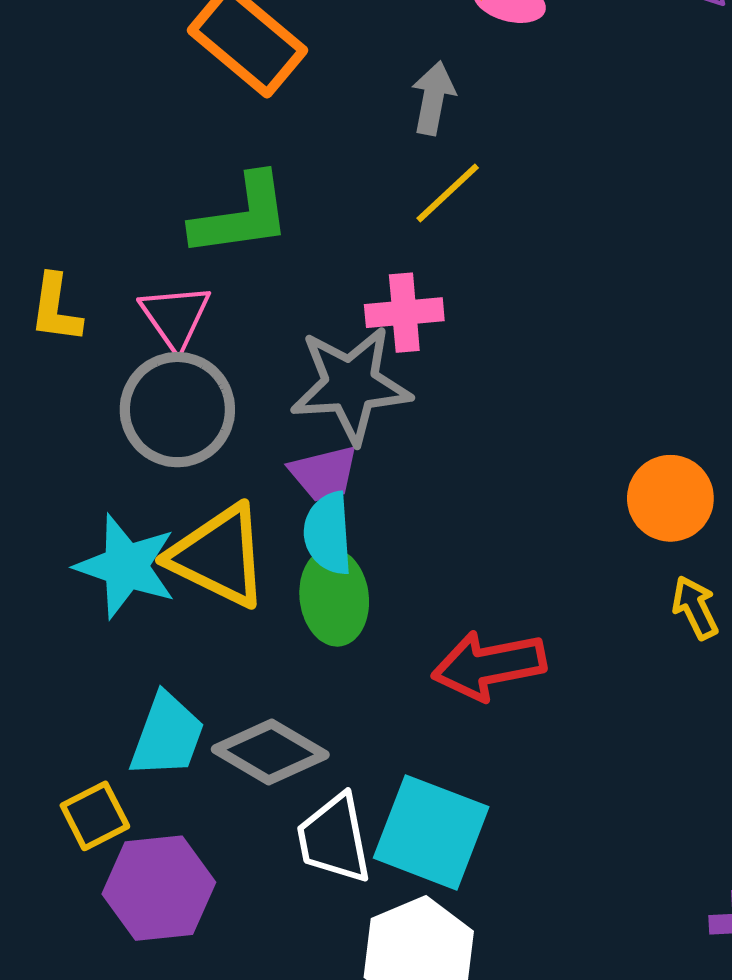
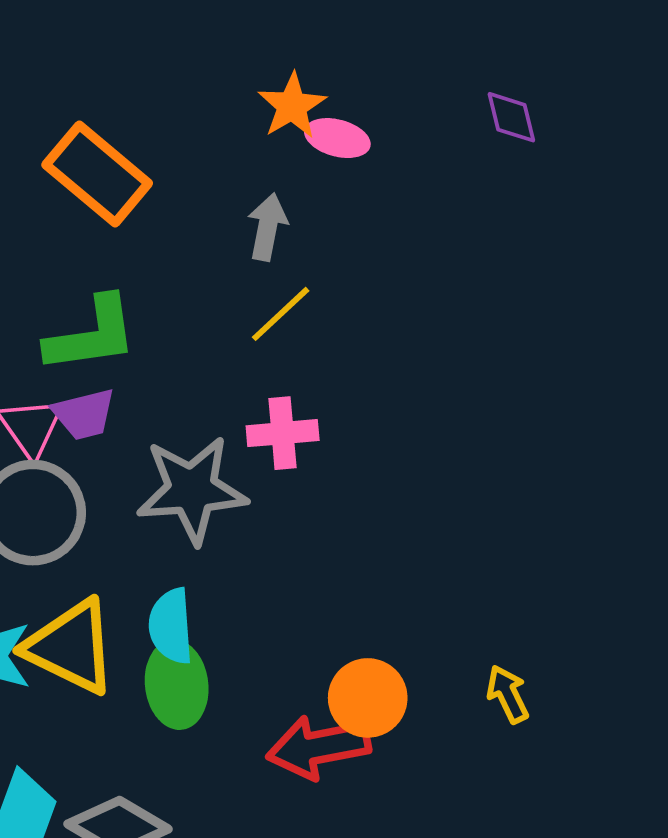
pink cross: (404, 313) -> (283, 433), moved
purple trapezoid: (324, 474) -> (84, 414), moved
orange circle: (670, 498) -> (368, 698), moved

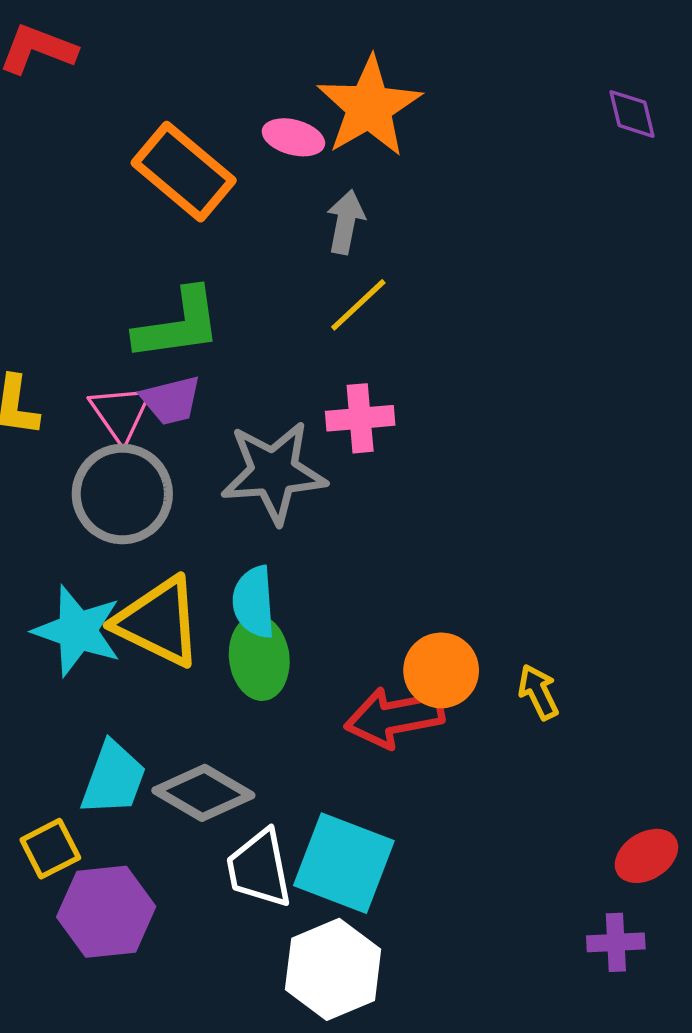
orange star: (292, 106) -> (369, 107), size x1.6
purple diamond: (511, 117) -> (632, 114), moved
pink ellipse: (337, 138) -> (293, 137), moved
yellow arrow: (508, 694) -> (538, 692), moved

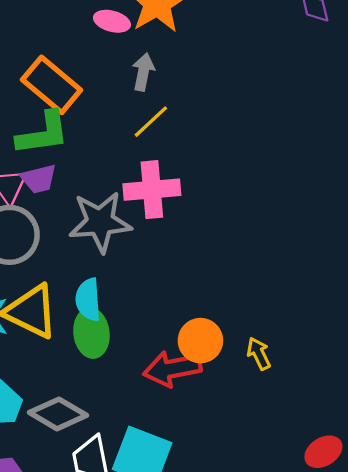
orange rectangle: (184, 172) -> (52, 85), moved
pink cross: (360, 418) -> (152, 190), size x1.4

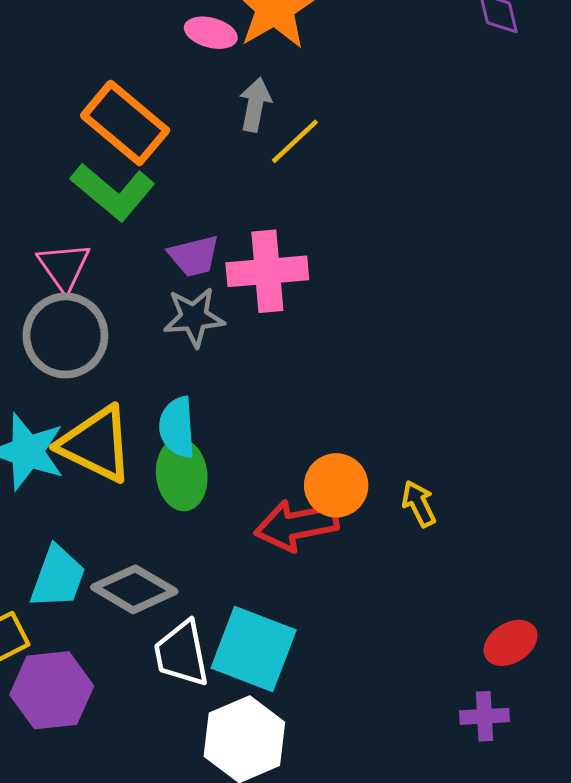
yellow line: (151, 122) -> (295, 141), moved
green L-shape: (43, 133) -> (113, 192), turned 48
purple trapezoid: (39, 179) -> (194, 256), moved
gray star: (100, 222) -> (194, 317), size x0.7

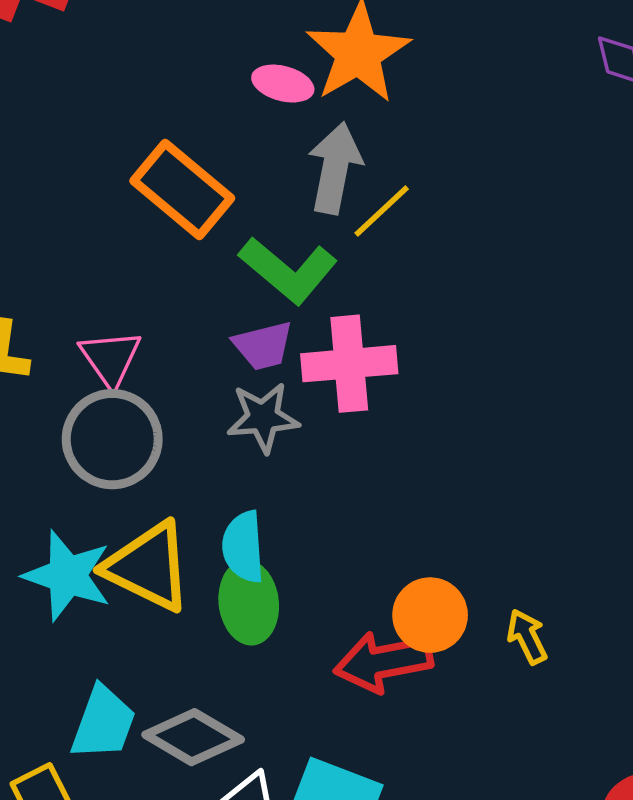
gray arrow: (255, 105) -> (335, 168), size x1.4
green L-shape: (113, 192) -> (288, 270), moved

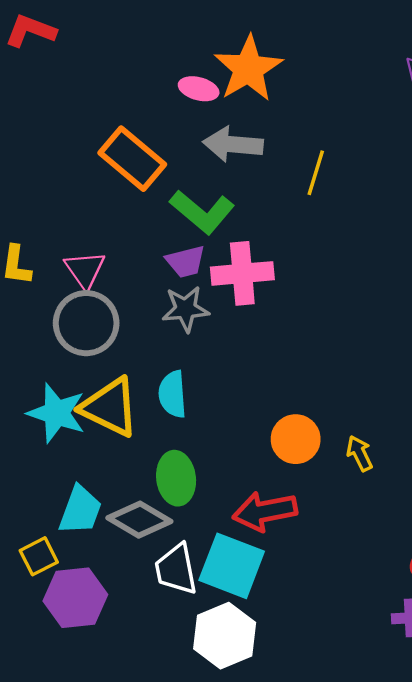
gray arrow: (335, 168) -> (233, 144), turned -96
yellow line: (382, 211) -> (316, 173), moved, turned -30
green ellipse: (249, 603) -> (176, 478), moved
red arrow: (383, 662) -> (265, 511), moved

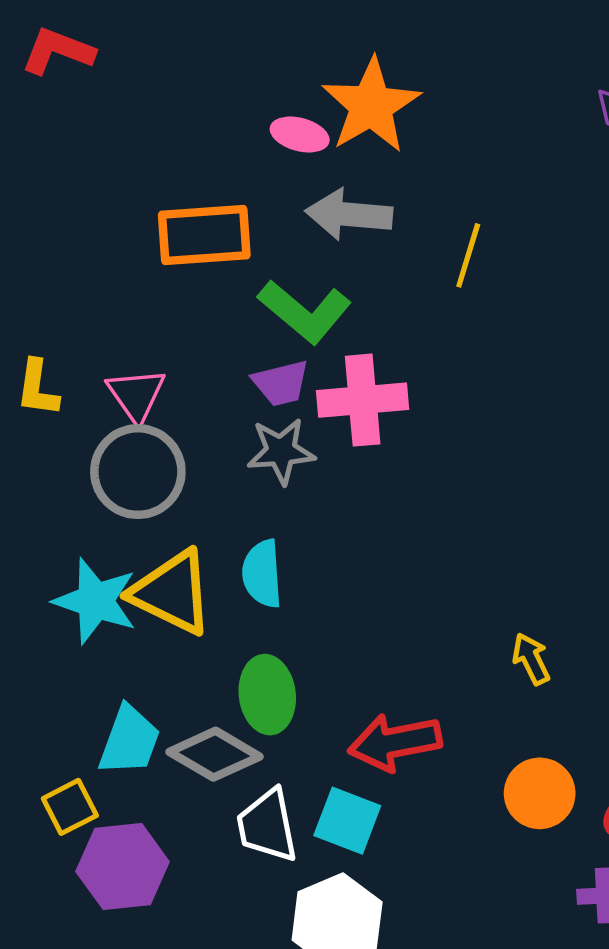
orange rectangle: (132, 159) -> (204, 235), turned -44
orange circle: (296, 439) -> (540, 793), moved
cyan square: (232, 566) -> (347, 821), size x0.7

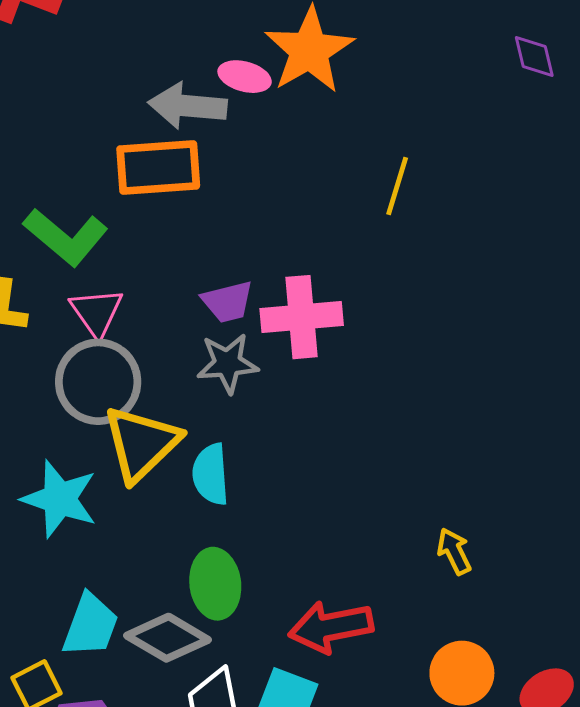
gray arrow: (349, 215) -> (188, 106), moved
green L-shape: (305, 312) -> (66, 237), moved
yellow triangle: (172, 592) -> (141, 443), moved, turned 50

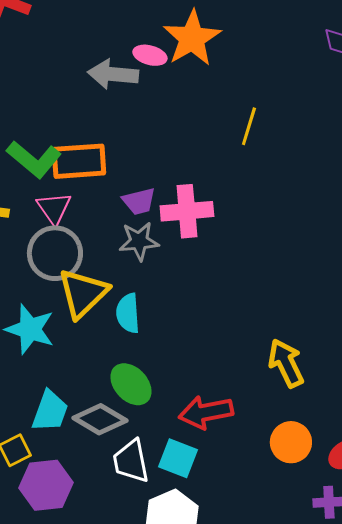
orange rectangle: (158, 168) -> (79, 161), moved
yellow arrow: (454, 551) -> (286, 363), size x1.6
green ellipse: (215, 584) -> (131, 384), turned -36

